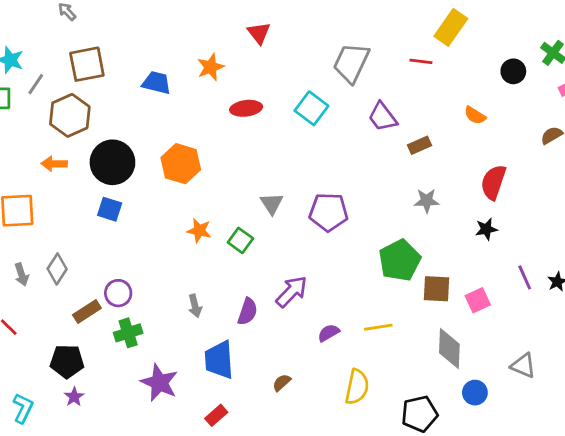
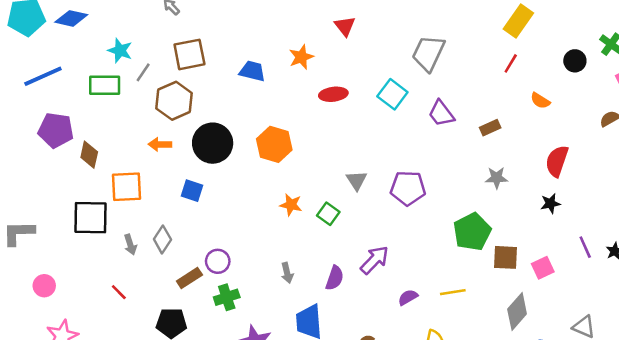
red line: (421, 61) -> (511, 63), moved, turned -66
purple trapezoid: (383, 117) -> (441, 114), moved
blue square: (110, 209) -> (192, 191), moved
gray diamond: (449, 348) -> (517, 311), turned 39

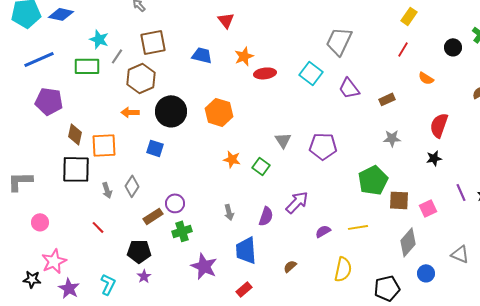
yellow rectangle: (518, 21) -> (409, 16), size x0.7
red triangle: (345, 26) -> (226, 20), moved
orange star: (301, 57) -> (244, 56), moved
brown diamond: (89, 155) -> (75, 134), moved

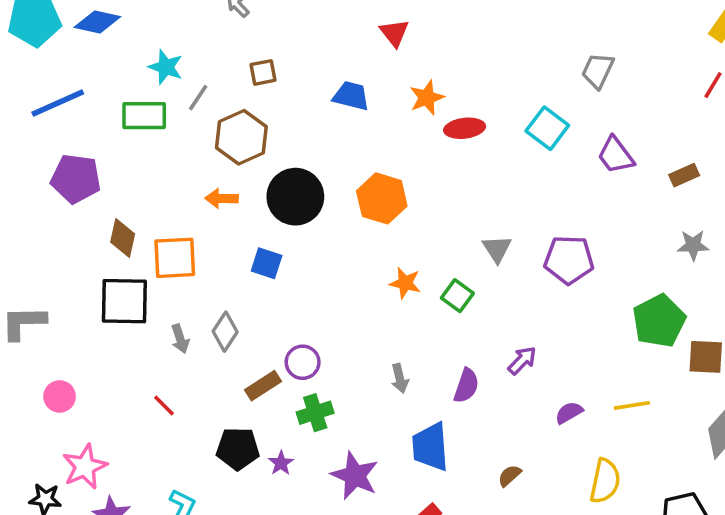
gray trapezoid: (339, 41) -> (598, 71), size x0.7
brown square: (153, 42) -> (263, 72), size x0.6
purple arrow: (297, 202) -> (522, 360), size x0.7
purple star: (144, 276) -> (281, 463), moved

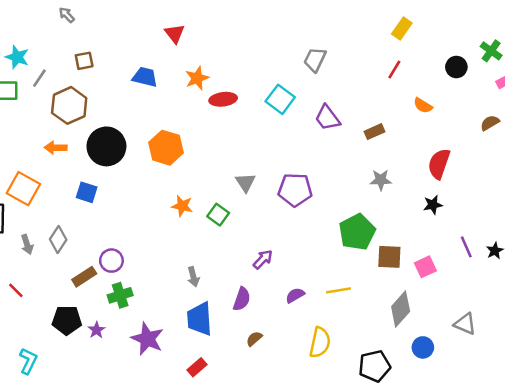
orange square: (175, 258) -> (23, 189), turned 32
gray arrow: (400, 378) -> (193, 277), moved
purple semicircle: (466, 386) -> (242, 299), moved

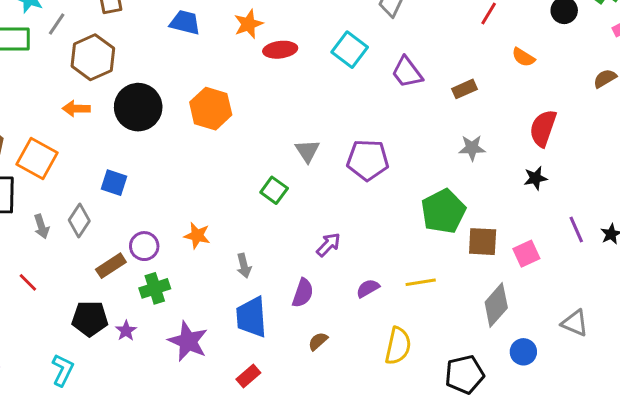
blue square: (87, 192) -> (114, 183), moved
orange star: (182, 206) -> (197, 236), moved
cyan L-shape: (28, 361) -> (63, 370), moved

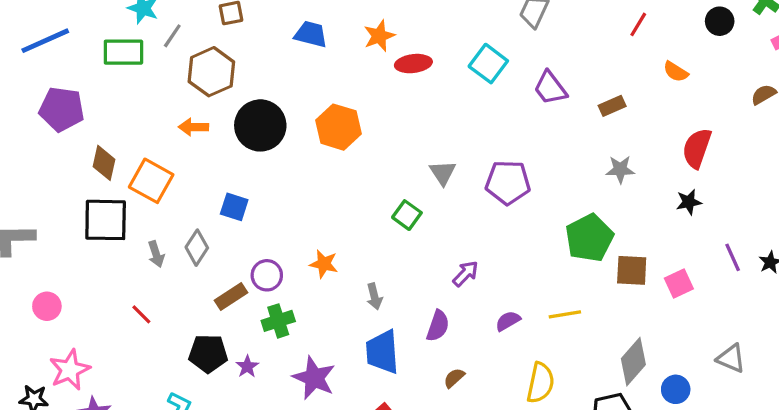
gray diamond: (496, 305) -> (633, 362), moved

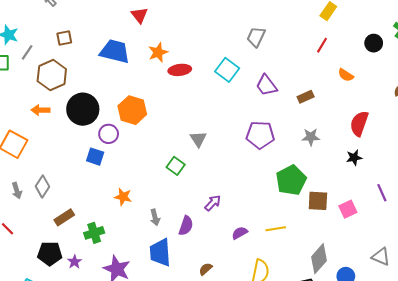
blue trapezoid: (311, 34) -> (115, 51), size x1.4
purple pentagon: (508, 182) -> (260, 135), moved
blue square: (234, 207) -> (95, 157), moved
purple circle: (267, 275) -> (109, 134), moved
purple semicircle: (438, 326) -> (186, 226), moved

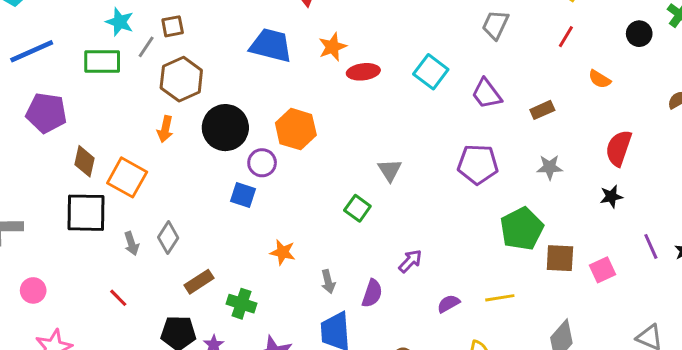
gray trapezoid: (256, 37) -> (495, 25), moved
brown square: (64, 38) -> (173, 26), moved
orange arrow: (40, 110) -> (165, 129), turned -78
green cross: (94, 233) -> (242, 304), turned 36

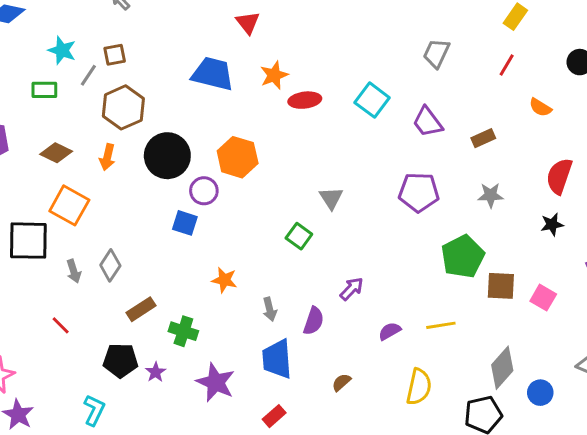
green rectangle: (102, 62) -> (44, 90), size x0.7
brown diamond: (84, 161) -> (56, 153), moved, turned -76
pink square: (602, 270) -> (543, 298), turned -35

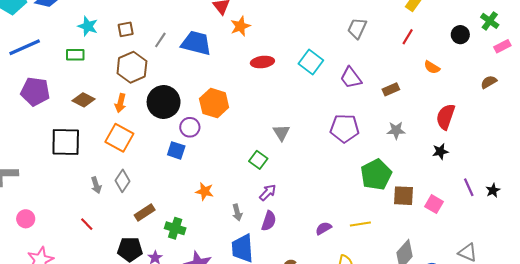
gray line: (88, 75) -> (160, 40), moved
orange star: (274, 75) -> (240, 26), moved
orange square: (69, 205) -> (119, 138), moved
black square: (28, 241) -> (66, 142), moved
purple arrow: (352, 289) -> (268, 192), moved

